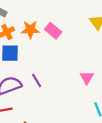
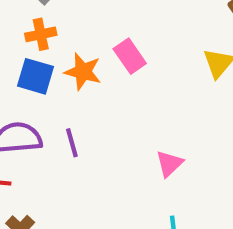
orange star: (30, 30) -> (83, 72), moved

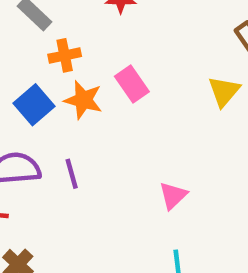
orange cross: (41, 34) -> (65, 55), moved
blue square: (35, 76) -> (34, 105), turned 33

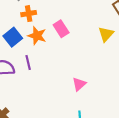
purple line: (72, 174) -> (28, 63), moved

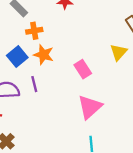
pink rectangle: (61, 29) -> (83, 69), moved
pink triangle: (79, 84) -> (90, 107), size x1.6

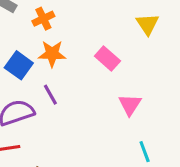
orange cross: (34, 31) -> (43, 19), moved
pink triangle: (90, 107) -> (130, 105), size x0.7

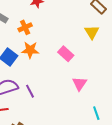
purple line: (50, 95) -> (30, 91), moved
cyan line: (145, 152) -> (96, 113), moved

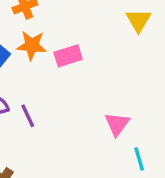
pink rectangle: (66, 54) -> (68, 56), moved, turned -63
pink triangle: (80, 84) -> (117, 124), moved

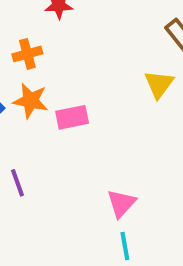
cyan line: (139, 159) -> (125, 246), moved

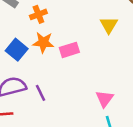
yellow triangle: (159, 84) -> (109, 25), moved

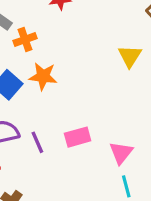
orange cross: (38, 14) -> (25, 40), moved
pink rectangle: (69, 50) -> (78, 137), moved

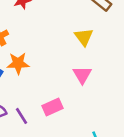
pink triangle: (121, 153) -> (82, 75), moved

